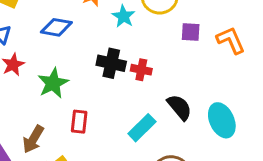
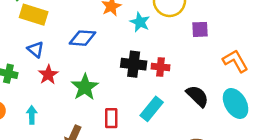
orange L-shape: (231, 40) -> (235, 61), moved
cyan rectangle: (142, 128) -> (152, 109), moved

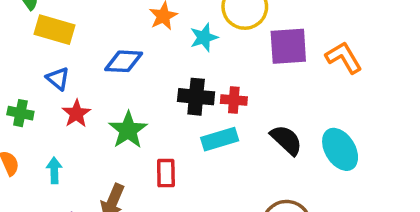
cyan star: (140, 22) -> (204, 37), turned 30
purple square: (200, 29) -> (288, 46), size x1.6
orange L-shape: (235, 61) -> (344, 58), moved
cyan rectangle: (152, 109) -> (220, 139), moved, turned 35

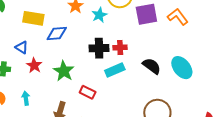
yellow rectangle: (54, 30) -> (33, 18), moved
red rectangle: (166, 173) -> (88, 92), turned -56

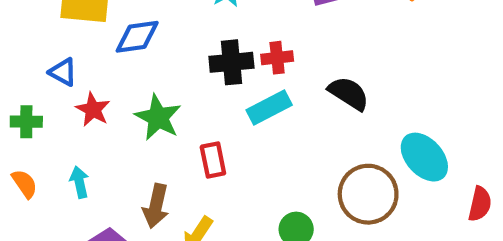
cyan ellipse: (182, 68) -> (424, 157), moved
red rectangle: (88, 92) -> (213, 160), turned 56

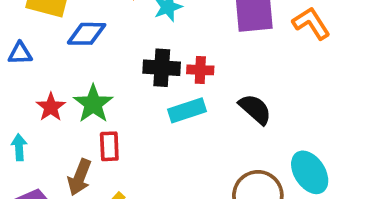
blue triangle: (63, 72) -> (20, 53), turned -40
red star: (93, 110) -> (51, 107), moved
red rectangle: (213, 160) -> (109, 146), moved

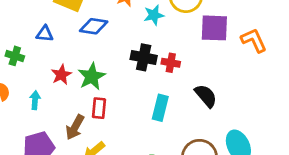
cyan rectangle: (187, 110) -> (160, 108), moved, turned -65

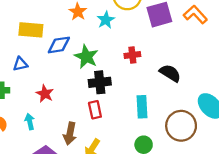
black cross: (144, 57) -> (100, 82), moved
green star: (92, 76) -> (86, 57), moved
red rectangle: (99, 108) -> (95, 110), moved
cyan rectangle: (160, 108) -> (142, 107), moved

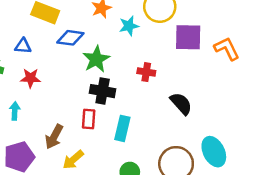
red star: (45, 94) -> (30, 78), moved, turned 30
cyan rectangle: (142, 107) -> (122, 128), moved

